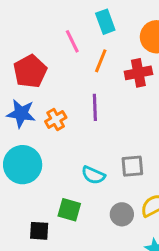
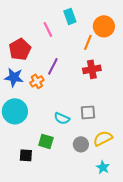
orange line: (101, 61) -> (88, 42), moved
red cross: (138, 73) -> (92, 69), moved
purple line: (95, 107) -> (53, 66), moved, turned 30

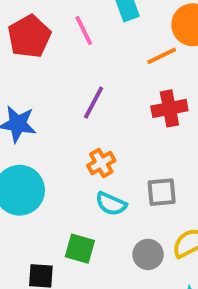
orange line: (88, 42) -> (162, 56), turned 42
red pentagon: (20, 49) -> (29, 36), moved
orange cross: (37, 81) -> (101, 163), moved

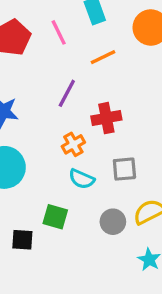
orange line: (162, 56) -> (103, 57), moved
red cross: (169, 108) -> (106, 118), moved

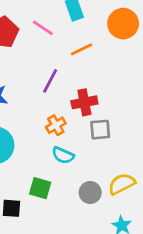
pink line: (59, 32) -> (43, 28), turned -30
gray square: (124, 169) -> (100, 130), moved

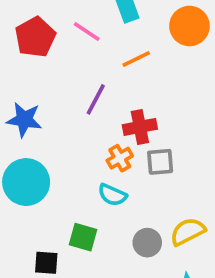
orange cross: (56, 125) -> (120, 158), moved

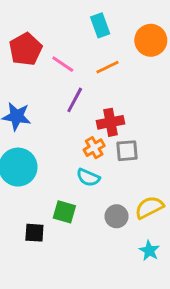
pink line: (87, 32) -> (63, 64), moved

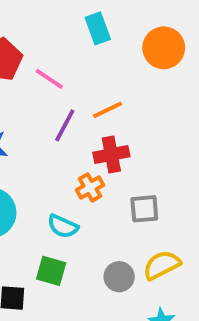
orange line: (108, 67) -> (107, 110), moved
gray square: (127, 151) -> (144, 209), moved
cyan semicircle: (88, 177) -> (63, 226), moved

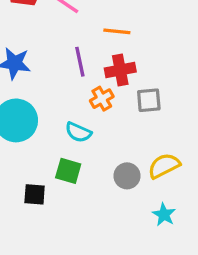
orange line: (107, 110) -> (117, 31), turned 32
purple line: (65, 125) -> (80, 62), moved, turned -40
gray square: (144, 209) -> (149, 100), moved

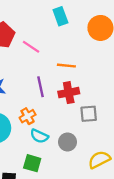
orange cross: (102, 99) -> (28, 116), moved
gray circle: (127, 176) -> (68, 142), moved

